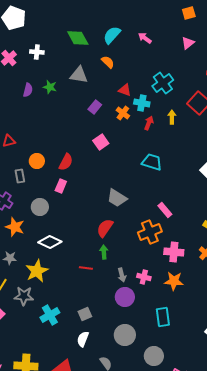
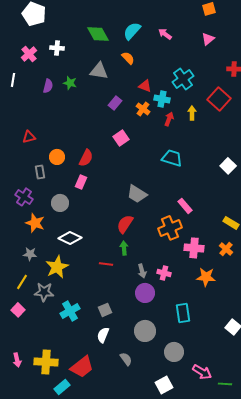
orange star: (174, 281) -> (206, 277), moved

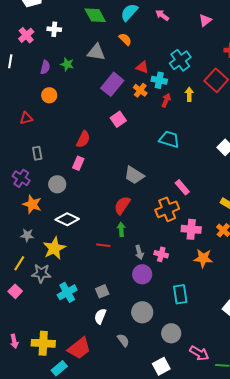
purple rectangle: (115, 103) -> (112, 84), size x1.6
orange circle: (57, 157) -> (49, 95), moved

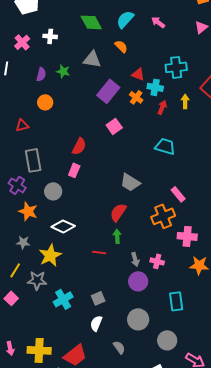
cyan cross: (180, 60) -> (176, 67), turned 30
gray rectangle: (37, 153) -> (33, 160), size x1.6

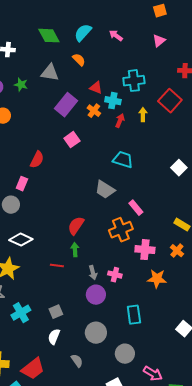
pink rectangle: (74, 170) -> (22, 184), moved
gray trapezoid: (130, 182) -> (105, 190), moved

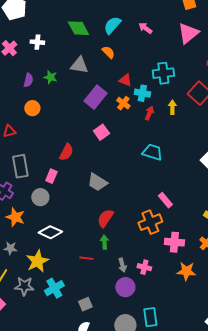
pink triangle: (159, 41) -> (188, 33), size x1.6
gray trapezoid: (105, 190) -> (97, 182), moved
cyan cross: (21, 313) -> (54, 288), moved
cyan rectangle: (134, 315) -> (150, 317), moved

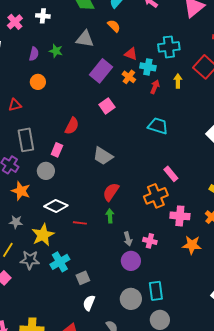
red line: (86, 258) -> (80, 223), moved
gray square: (85, 304) -> (83, 278), moved

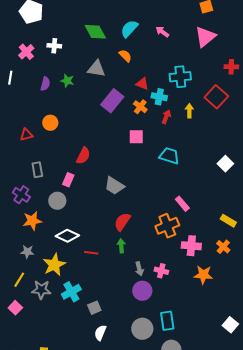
orange circle: (38, 82) -> (50, 123), moved
pink square: (107, 106) -> (136, 137), moved, turned 35
gray rectangle: (26, 140) -> (37, 170), size x0.7
orange star: (21, 191) -> (32, 221), turned -30

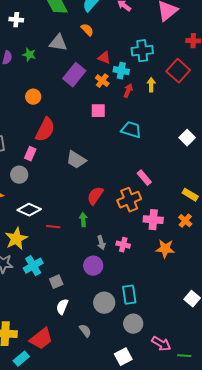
orange circle: (50, 123) -> (33, 97), moved
red semicircle: (83, 156) -> (45, 130), size x1.4
red semicircle: (122, 222) -> (95, 196), moved
purple circle: (142, 291) -> (93, 266), moved

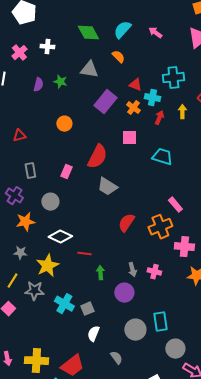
red semicircle: (45, 130) -> (97, 157), moved
pink rectangle: (30, 154) -> (66, 172), moved
green arrow: (83, 220) -> (100, 273), moved
cyan cross: (33, 266) -> (64, 304), moved, turned -30
gray circle: (133, 324) -> (175, 349), moved

